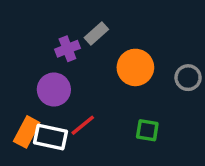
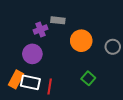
gray rectangle: (96, 33) -> (58, 20), turned 48
red line: (83, 125) -> (50, 86), moved, turned -42
green square: (147, 130) -> (88, 78), turned 32

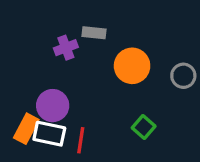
purple circle: (32, 54) -> (53, 106), moved

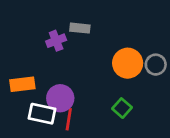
orange circle: (132, 66) -> (128, 63), moved
purple circle: (53, 106) -> (60, 98), moved
orange rectangle: (26, 129) -> (22, 84), moved, turned 55

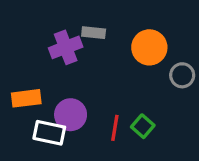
purple cross: (56, 41) -> (66, 47), size x1.4
orange circle: (128, 63) -> (149, 47), moved
red line: (69, 119) -> (115, 128), moved

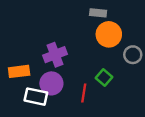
gray rectangle: (94, 33) -> (98, 13), moved
purple cross: (66, 47) -> (55, 55), moved
green square: (143, 126) -> (104, 77), moved

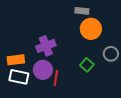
gray circle: (133, 55) -> (111, 54), moved
red line: (84, 93) -> (56, 78), moved
white rectangle: (36, 97) -> (19, 77), moved

